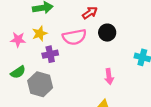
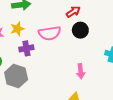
red arrow: (90, 13) -> (73, 12), moved

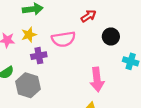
black circle: (80, 30) -> (111, 36), moved
pink arrow: (81, 71) -> (97, 79), size x1.5

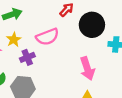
black circle: (111, 36) -> (92, 25), size x1.5

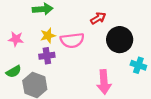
yellow star: (14, 40) -> (48, 36), moved

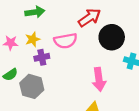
red arrow: (98, 18) -> (89, 18), size x1.5
yellow star: (48, 36) -> (33, 39), moved

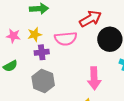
gray hexagon: (32, 86) -> (43, 81), moved

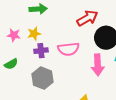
pink semicircle: (66, 39) -> (68, 49), moved
pink arrow: (94, 78) -> (98, 65), moved

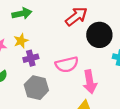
pink semicircle: (68, 49) -> (67, 65), moved
pink arrow: (98, 65) -> (90, 82), moved

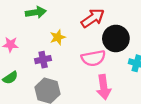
yellow star: (21, 41) -> (58, 37), moved
pink semicircle: (67, 65) -> (93, 58), moved

